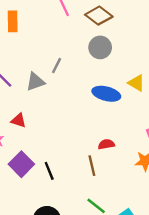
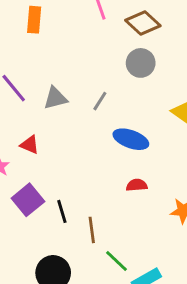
gray line: (57, 66) -> (100, 101), moved
blue ellipse: (106, 94) -> (131, 139), moved
brown line: (92, 166) -> (92, 230), moved

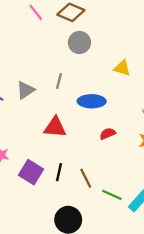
red triangle: (30, 145) -> (55, 127), moved, size x1.5
black line: (62, 211) -> (59, 172), turned 48

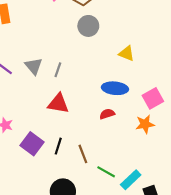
gray line: (59, 81) -> (58, 70), moved
gray triangle: (25, 90) -> (34, 66), turned -42
blue ellipse: (92, 101) -> (115, 88), moved

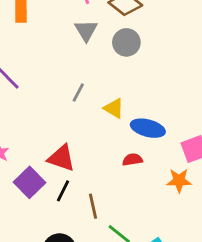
yellow triangle: (126, 54) -> (114, 108), moved
gray triangle: (34, 66) -> (86, 31), moved
red triangle: (58, 104) -> (61, 158), moved

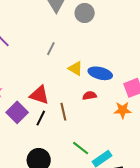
yellow triangle: (114, 108) -> (75, 68), moved
brown line: (93, 206) -> (63, 112), moved

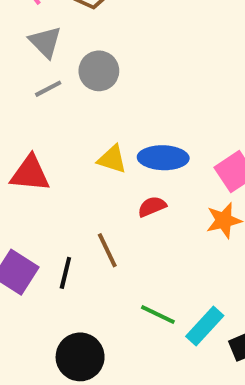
gray circle: (85, 13) -> (99, 71), moved
gray line: (51, 49) -> (48, 89), moved, turned 48
red triangle: (39, 95) -> (30, 174), moved

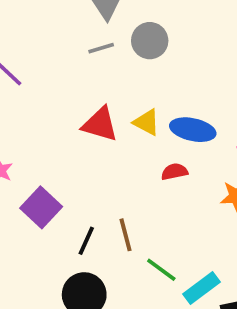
red triangle: (30, 174) -> (100, 124), moved
brown line: (107, 250) -> (126, 235), moved
black line: (65, 273) -> (86, 241), moved

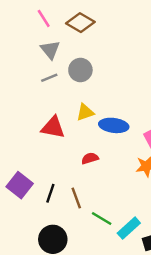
yellow triangle: (147, 122) -> (85, 112), moved, turned -42
red semicircle: (174, 172) -> (90, 158), moved
black line: (86, 241) -> (50, 193), moved

